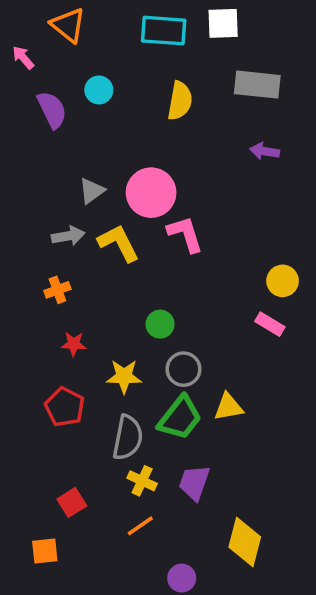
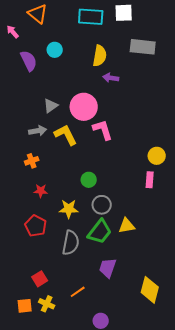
purple arrow: (265, 151) -> (111, 78), moved
pink rectangle: (270, 324) -> (150, 180), turned 63
yellow cross: (142, 481) -> (47, 304), moved
yellow diamond: (245, 542) -> (150, 290), moved

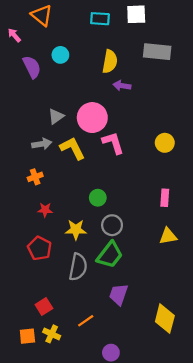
cyan rectangle: (91, 17) -> (100, 19), size x0.7
yellow circle: (157, 156) -> (165, 143), moved
yellow triangle: (127, 226) -> (168, 236), moved

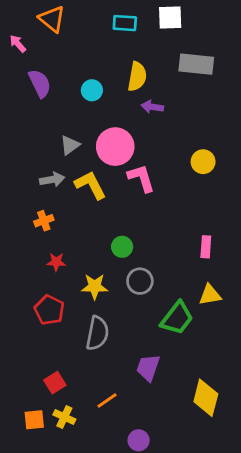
cyan circle: (60, 55) -> (92, 90), moved
yellow circle: (165, 143) -> (203, 162), moved
green trapezoid: (110, 255) -> (177, 318), moved

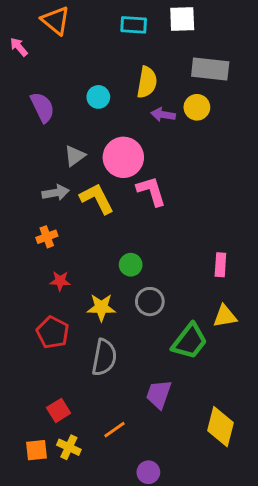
purple semicircle: (40, 83) -> (42, 107), moved
yellow circle: (203, 162) -> (197, 107), moved

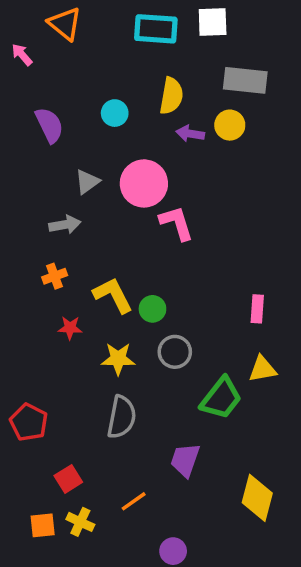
cyan rectangle: (134, 25) -> (156, 29), size x1.4
yellow L-shape: (97, 199) -> (113, 295), moved
red pentagon: (53, 332) -> (29, 422), moved

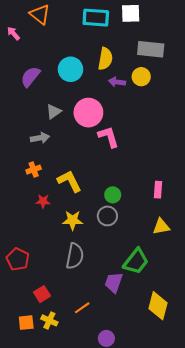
cyan circle: (115, 113) -> (70, 69), size x1.5
purple semicircle: (49, 125) -> (30, 77), turned -115
green circle: (152, 309) -> (113, 195), moved
green trapezoid: (221, 398) -> (136, 261), moved

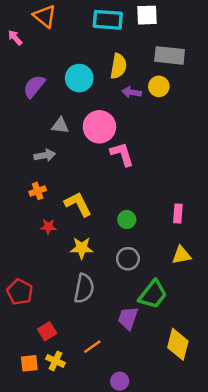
gray triangle: (54, 111) -> (60, 126), turned 42
gray circle: (107, 216) -> (128, 259), moved

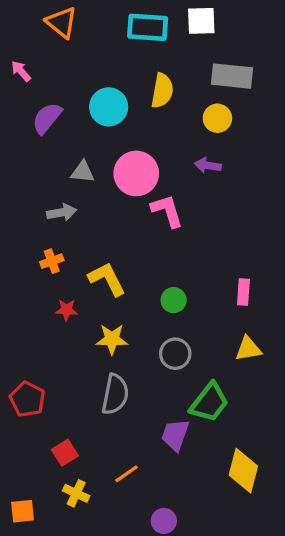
pink arrow: (15, 38) -> (21, 71), moved
purple arrow: (132, 92) -> (208, 165), moved
orange square: (29, 363) -> (23, 511), moved

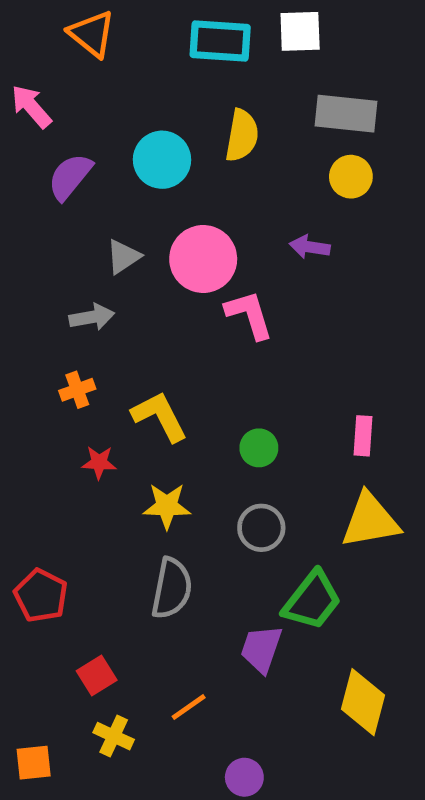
pink arrow: (21, 71) -> (31, 106), size x1.4
yellow circle: (217, 118) -> (351, 177), moved
gray triangle: (83, 172) -> (123, 257), turned -40
yellow triangle: (248, 349) -> (370, 521), size x1.5

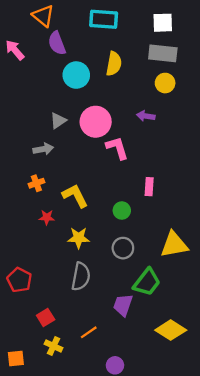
white square: (300, 31) -> (163, 23), moved
purple semicircle: (70, 177) -> (57, 43), moved, turned -60
pink rectangle: (363, 436) -> (149, 187), moved
yellow diamond: (363, 702) -> (171, 330), turned -72

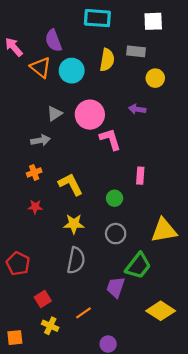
orange triangle: (43, 16) -> (41, 67), moved
gray rectangle: (163, 53) -> (136, 51), moved, size x0.7
red star: (47, 217) -> (35, 207), moved

